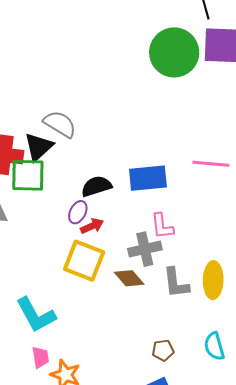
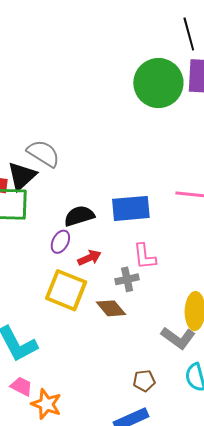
red arrow: (92, 226) -> (89, 258), moved
gray cross: (145, 249) -> (127, 279), size x0.7
gray L-shape: (176, 283) -> (178, 338), moved, turned -48
pink trapezoid: (40, 357) -> (21, 386), turned -55

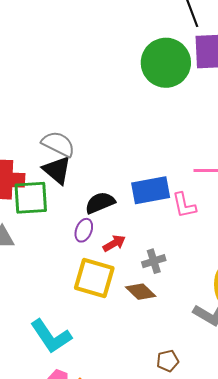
black triangle: (22, 176) -> (57, 170), moved, turned -32
pink L-shape: (145, 256) -> (184, 205), moved
brown pentagon: (144, 381) -> (168, 361), moved

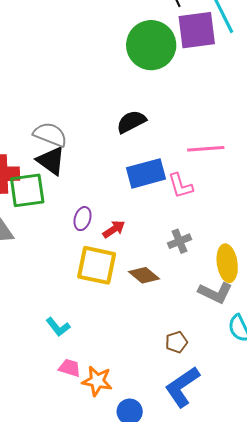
black semicircle: (100, 203) -> (131, 122), moved
gray cross: (154, 261) -> (180, 241), moved
cyan L-shape: (51, 336) -> (58, 327), size x0.6

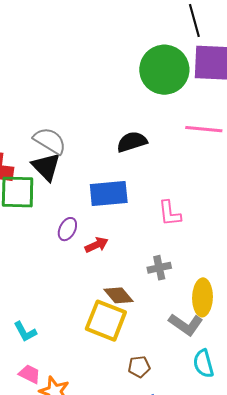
pink line: (206, 149) -> (204, 129), moved
blue rectangle: (146, 173) -> (109, 193), moved
yellow square: (97, 265) -> (106, 321), moved

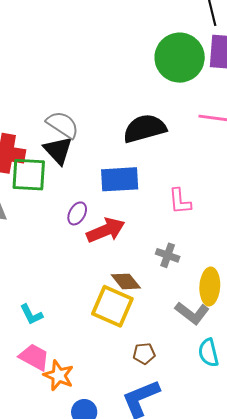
black semicircle: (132, 142) -> (145, 129), size x1.4
red arrow: (97, 245) -> (106, 230), size x1.6
gray cross: (159, 268) -> (168, 255), turned 30
pink trapezoid: (30, 374) -> (34, 357), size x1.4

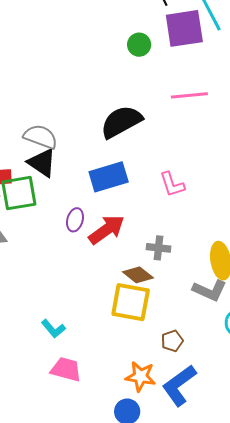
green circle: (180, 58) -> (139, 45), size x0.5
gray cross: (168, 255) -> (159, 248), moved
orange star: (59, 375) -> (141, 376), moved

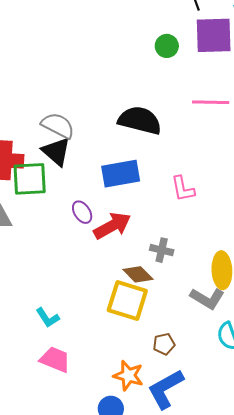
black semicircle: (121, 122) -> (140, 120), turned 36
purple ellipse: (75, 220) -> (82, 212), turned -55

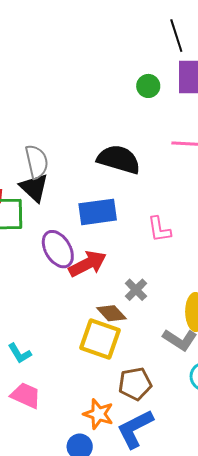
gray semicircle: (58, 125) -> (37, 162), turned 48
purple ellipse: (82, 212) -> (58, 249), size x1.6
gray cross: (162, 250) -> (136, 290), turned 30
brown pentagon: (164, 344) -> (135, 384), size x1.5

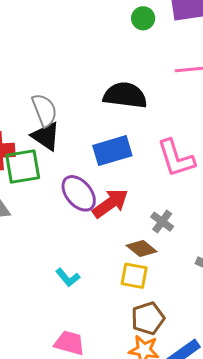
pink L-shape: (159, 229) -> (176, 158), size x1.5
yellow square: (100, 339) -> (134, 276), size x0.7
cyan L-shape: (20, 353) -> (68, 278), moved
brown pentagon: (135, 384) -> (148, 318), moved

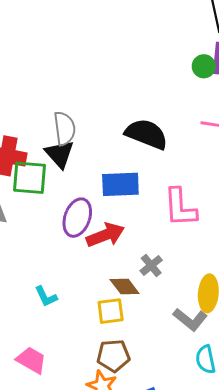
green circle: (143, 18) -> (204, 66), moved
purple ellipse: (79, 193) -> (77, 218), turned 45
yellow square: (134, 276) -> (111, 311), turned -32

